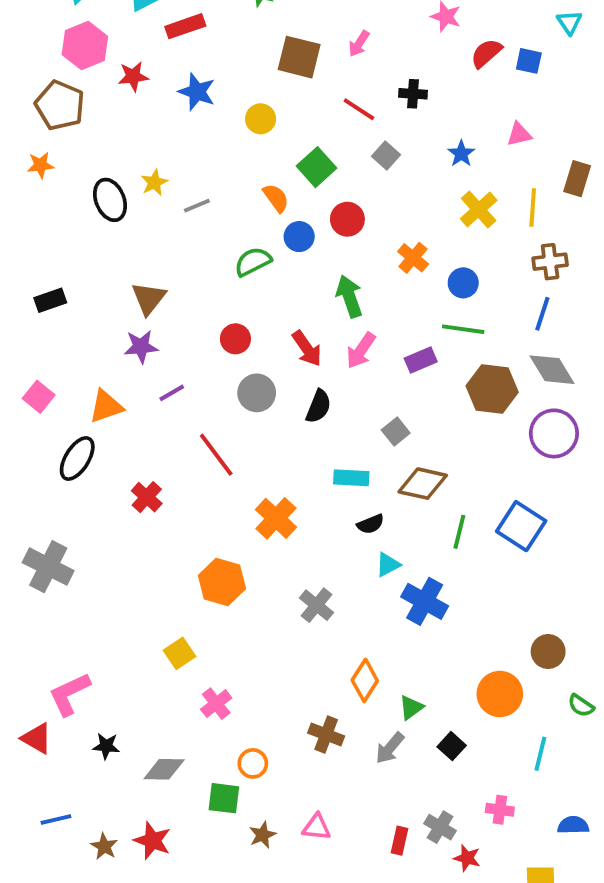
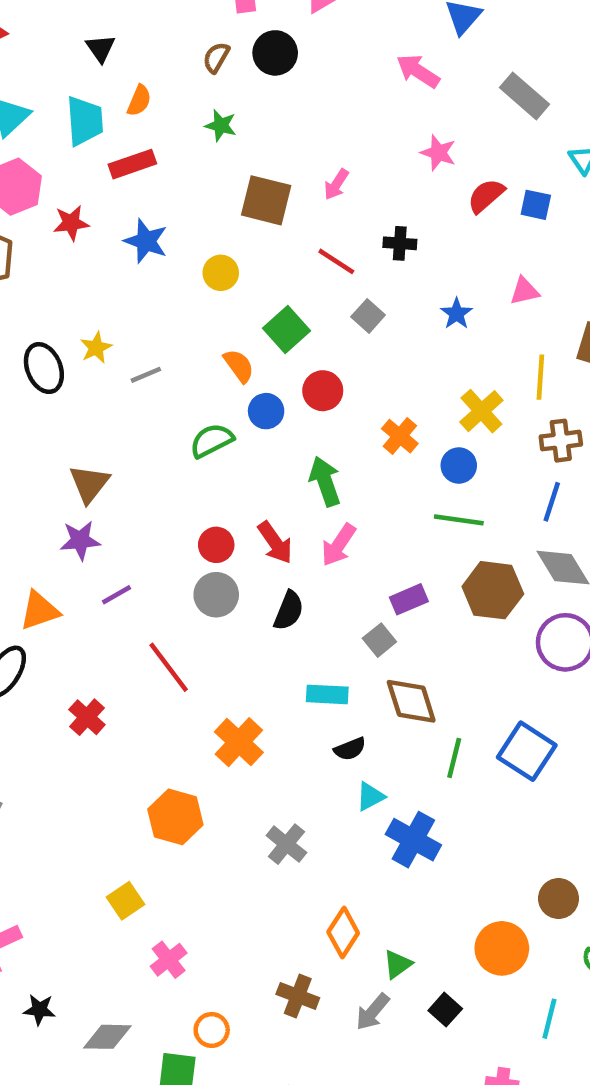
yellow cross: (479, 210) -> (481, 411), moved
red circle: (235, 339) -> (216, 545), moved
purple rectangle: (421, 360) -> (409, 599), moved
brown diamond: (423, 484) -> (411, 701), turned 60

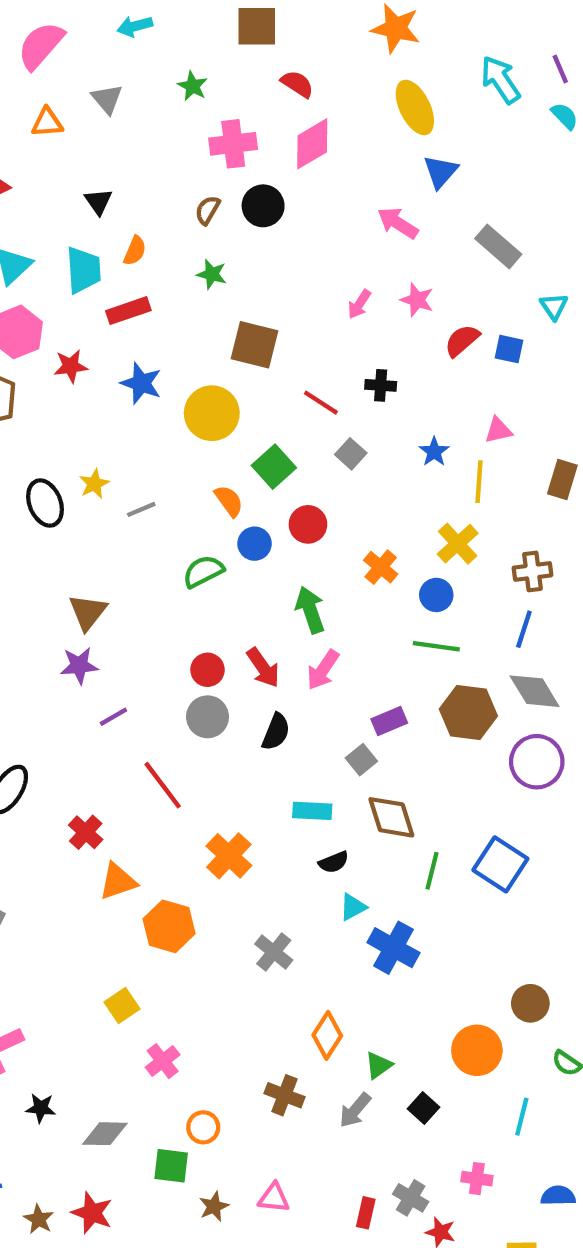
pink arrow: (336, 184) -> (359, 304), moved
yellow circle: (221, 273) -> (212, 413), size x1.6
yellow line: (540, 377) -> (479, 482), moved
orange triangle: (39, 611) -> (118, 881), moved

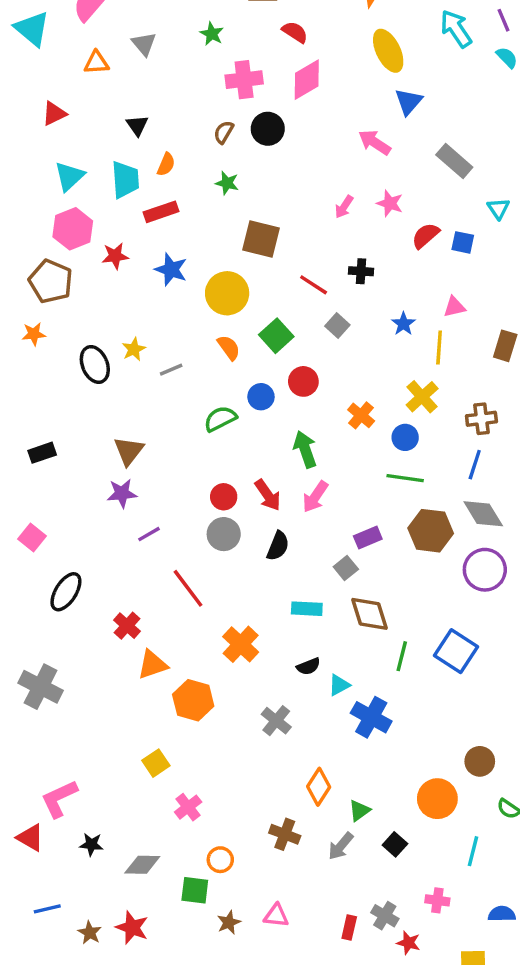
orange semicircle: (229, 501) -> (229, 348), moved
black semicircle: (334, 862) -> (308, 666), moved

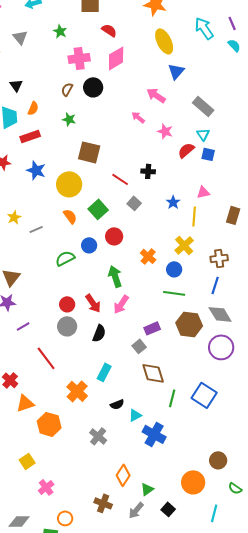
pink arrow: (344, 207) -> (138, 117), moved, turned 96
cyan triangle: (498, 208) -> (203, 134), moved
cyan rectangle: (307, 609) -> (104, 372), moved, turned -66

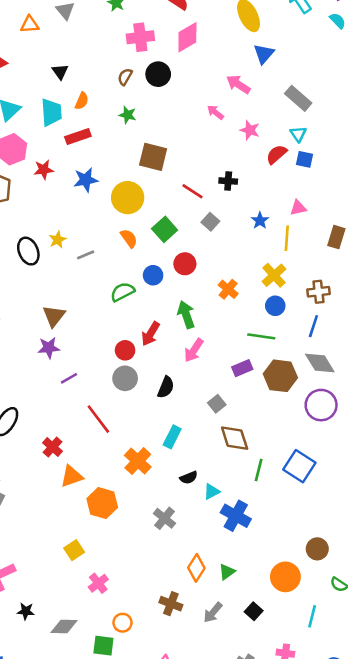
blue star: (36, 170) -> (86, 180), turned -30
blue circle: (174, 269) -> (275, 306), moved
red arrow: (93, 303) -> (151, 334), moved, turned 66
purple rectangle: (152, 328) -> (242, 368), moved
green triangle: (147, 489) -> (227, 572), moved

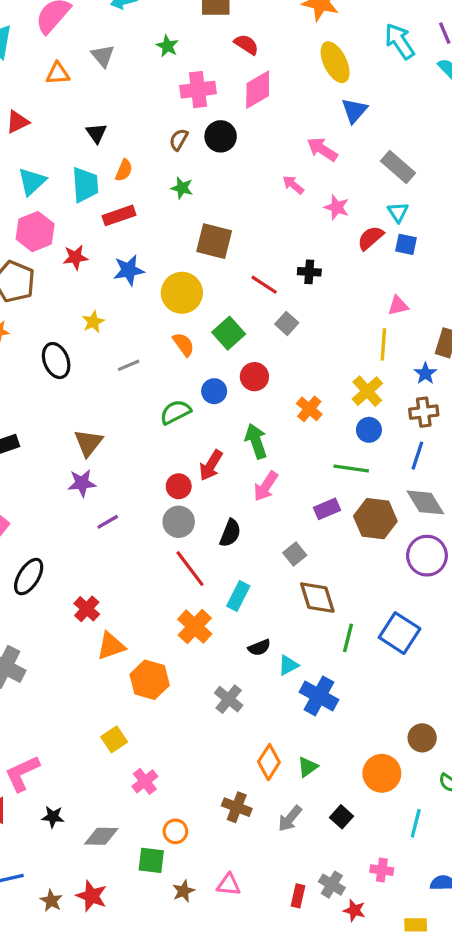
blue star: (260, 221) -> (425, 373), moved
yellow star: (58, 240) -> (93, 322), moved
red line: (98, 419) -> (190, 569), moved

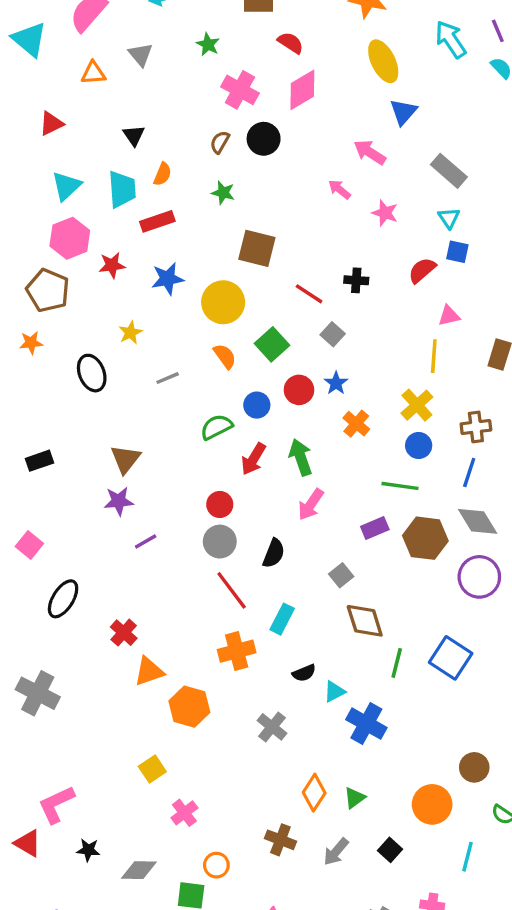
pink cross: (198, 90) -> (240, 90), turned 36
red semicircle: (371, 238) -> (422, 270), moved
blue star: (425, 373) -> (336, 383), moved
red arrow: (211, 465) -> (253, 459), moved
orange cross: (195, 627) -> (237, 651), turned 32

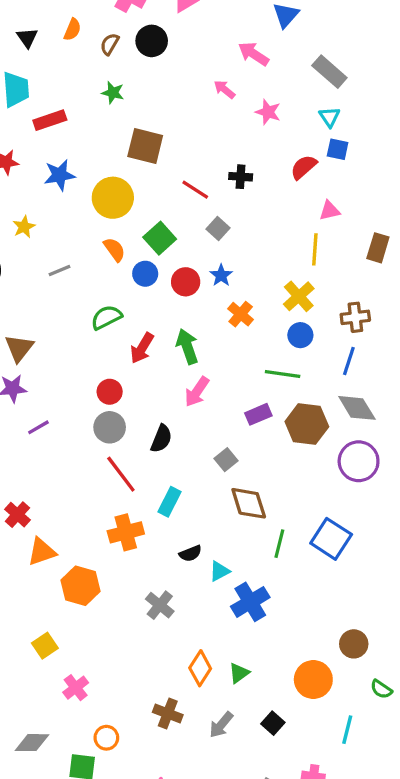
orange semicircle: (162, 174) -> (72, 30), moved
blue circle: (257, 405) -> (145, 274), moved
blue cross: (366, 724) -> (250, 602), turned 30

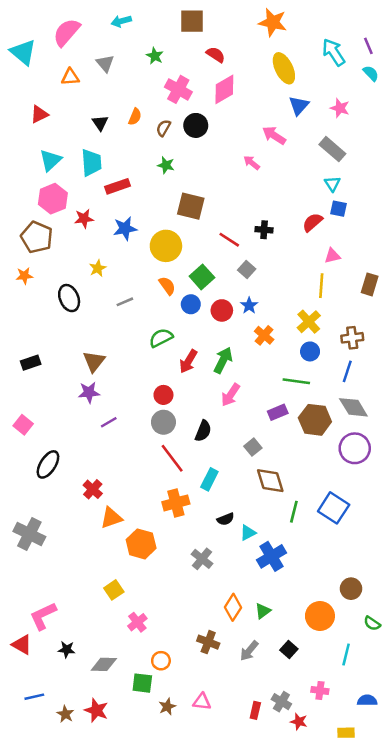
pink star: (268, 112) -> (340, 108), moved
green arrow: (187, 346) -> (223, 360), turned 45

